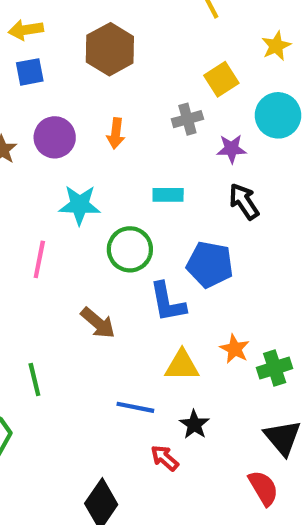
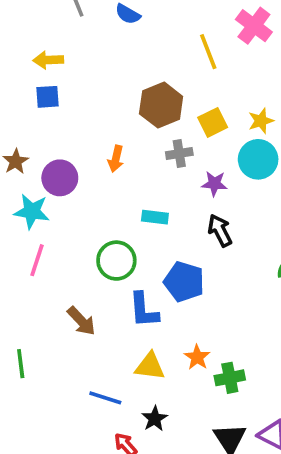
yellow star: (276, 46) -> (261, 121), moved
brown hexagon: (110, 49) -> (161, 105), moved
purple circle: (55, 137) -> (60, 178), moved
cyan star: (80, 205) -> (32, 211), moved

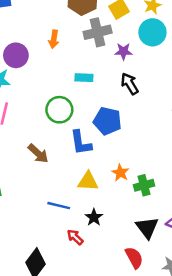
gray cross: (179, 153) -> (98, 32), size x1.5

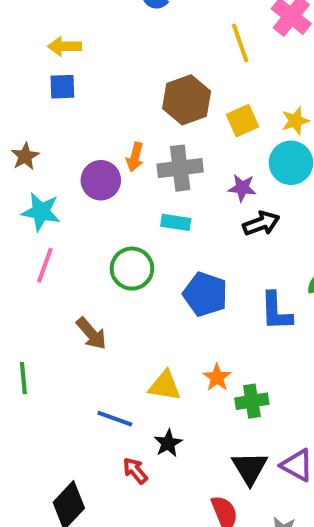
gray cross: (98, 32) -> (180, 168), moved
purple circle: (16, 55) -> (101, 180), moved
black arrow: (130, 84) -> (261, 223), moved, turned 95
blue L-shape: (81, 143) -> (276, 311), moved

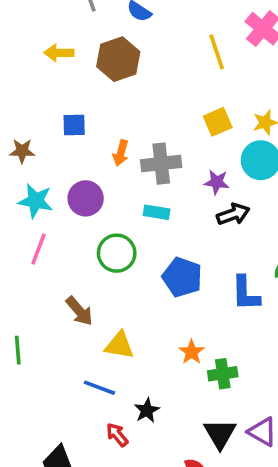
blue square: (62, 87) -> (74, 125), moved
brown hexagon: (187, 100) -> (118, 59), moved
brown star: (25, 156) -> (22, 151), turned 30
purple circle: (101, 180) -> (86, 198), moved
yellow triangle: (165, 386) -> (119, 345), moved

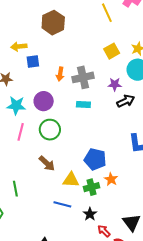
yellow arrow: (59, 53) -> (19, 47), moved
green circle: (117, 253) -> (50, 130), moved
blue pentagon: (182, 277) -> (95, 159), moved
green cross: (223, 374) -> (92, 187), moved
red arrow: (117, 435) -> (104, 231), moved

